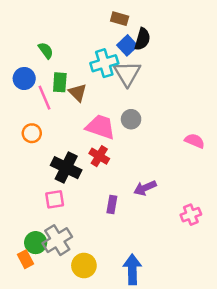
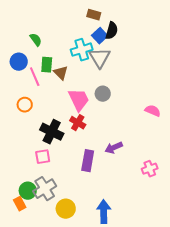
pink trapezoid: (100, 127) -> (79, 100), turned 45
purple rectangle: (112, 204) -> (88, 161), size x1.5

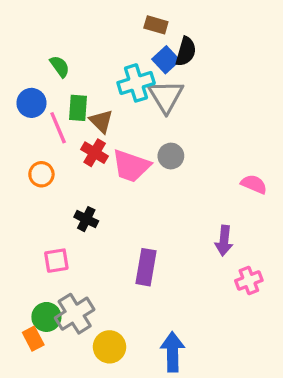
pink trapezoid: (79, 100) -> (131, 166), turned 135
red cross: (78, 123) -> (95, 153), moved
black cross: (52, 132) -> (86, 219), size x0.6
purple arrow: (114, 148) -> (224, 241), moved, turned -60
pink square: (43, 157) -> (56, 261), moved

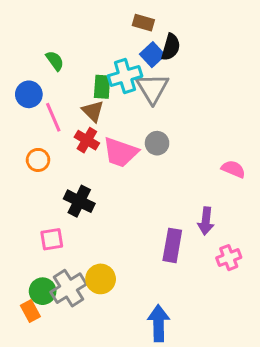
green rectangle: (78, 108) -> (102, 87), moved
black cross: (86, 219) -> (79, 201), size x1.4
purple rectangle: (146, 267) -> (172, 245), moved
yellow circle: (109, 347) -> (101, 279), moved

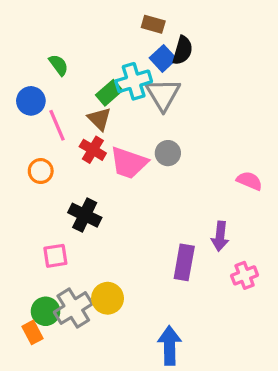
green rectangle: (102, 87) -> (109, 93), turned 45

